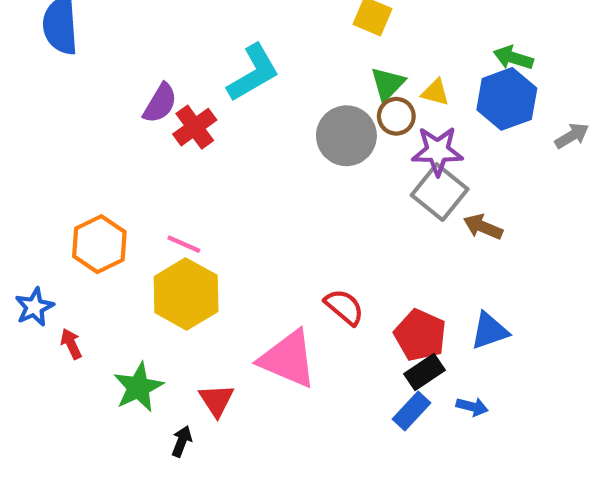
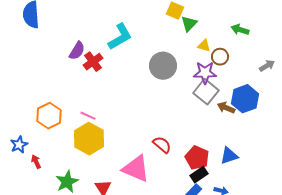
green triangle: (388, 84) -> (189, 24), moved
blue hexagon: (507, 99) -> (245, 99), moved
brown circle: (396, 116) -> (220, 57), moved

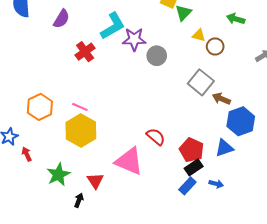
purple semicircle: (77, 51) -> (61, 19), moved
gray circle: (163, 66) -> (157, 56), size x0.7
purple star: (205, 73) -> (134, 39), moved
blue hexagon: (245, 99) -> (241, 121), moved

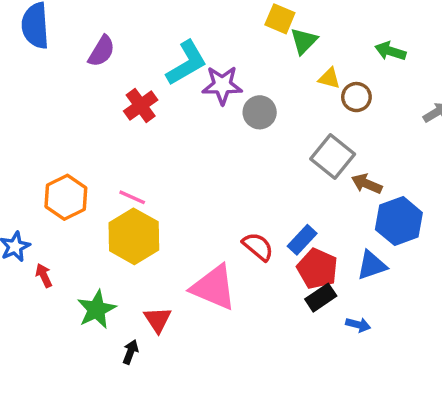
blue rectangle: (187, 186) -> (302, 240), moved

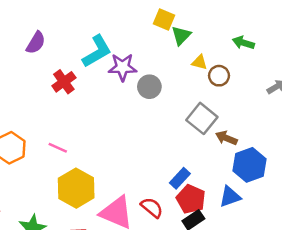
yellow hexagon: (134, 236) -> (76, 188), moved
red semicircle: (258, 247) -> (152, 208), moved

